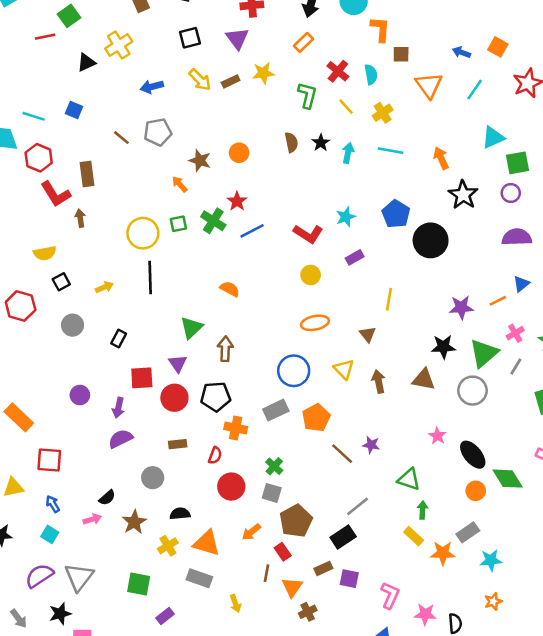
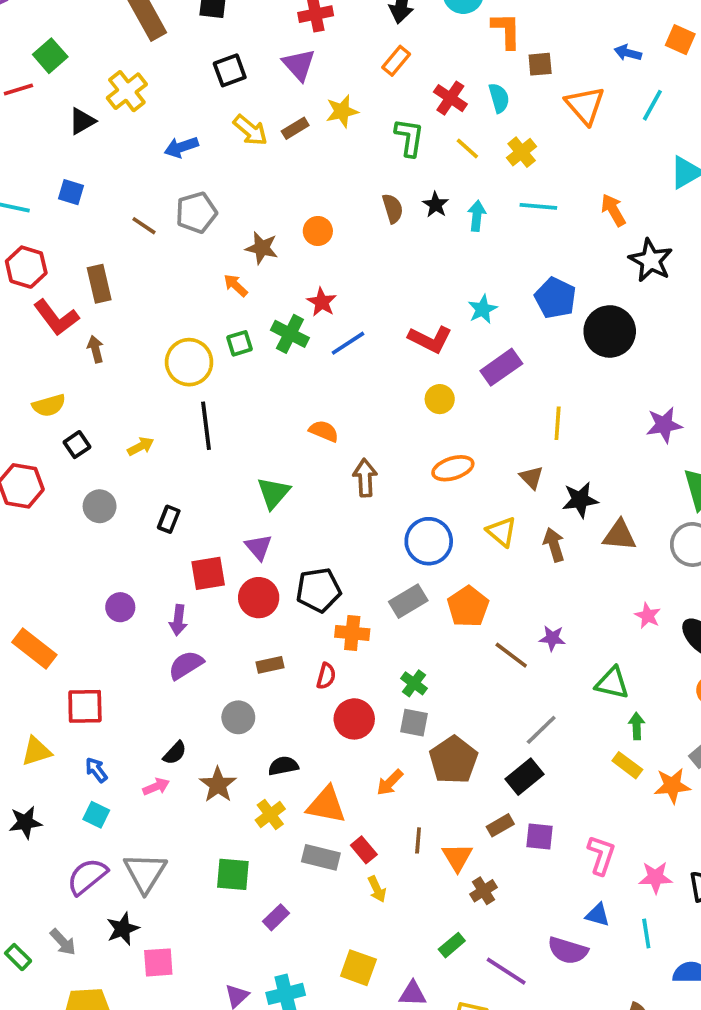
purple rectangle: (355, 257) -> (501, 367), size x1.5
black star: (443, 347) -> (580, 500), moved
brown arrow: (225, 349) -> (365, 478), moved
red rectangle: (283, 552) -> (364, 850), moved

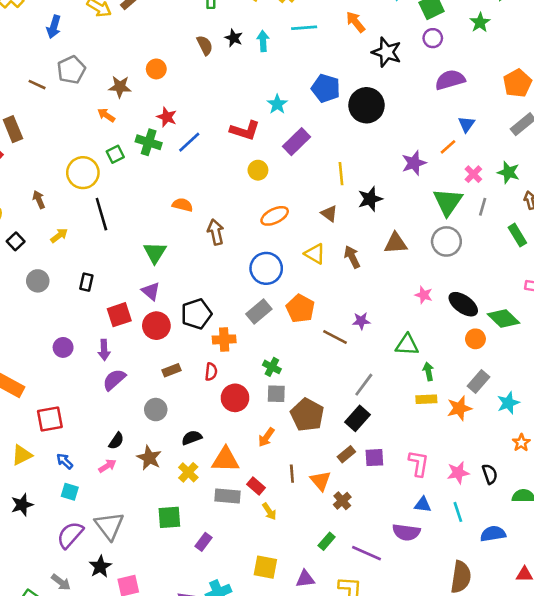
blue arrow: (181, 147) -> (54, 27), turned -45
brown arrow: (96, 349) -> (39, 200), moved
black star: (580, 500) -> (370, 199), moved
yellow rectangle: (627, 765) -> (426, 399), turned -30

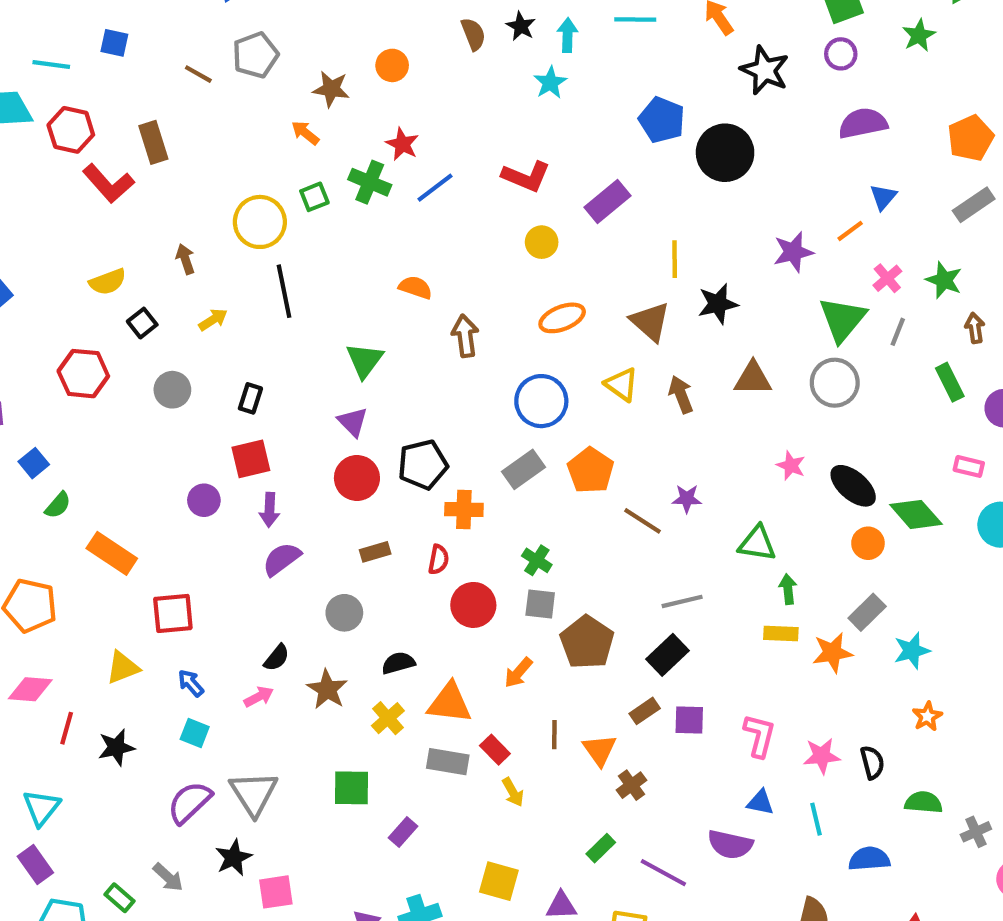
cyan star: (277, 104) -> (550, 83), moved
brown triangle: (329, 214) -> (650, 322), size x1.5
red square: (119, 315) -> (251, 459), moved
gray line: (364, 385) -> (682, 601), turned 35

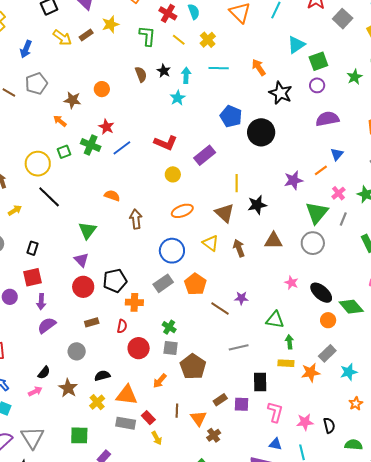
black line: (284, 291) -> (49, 197), turned -35
black rectangle: (667, 655) -> (260, 382), moved, turned -48

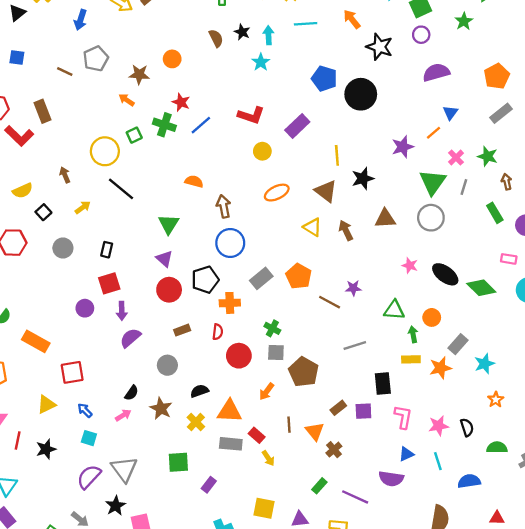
blue circle: (172, 251) -> (230, 243), moved
orange circle: (328, 320) -> (432, 317), moved
blue triangle: (275, 444) -> (406, 454), turned -32

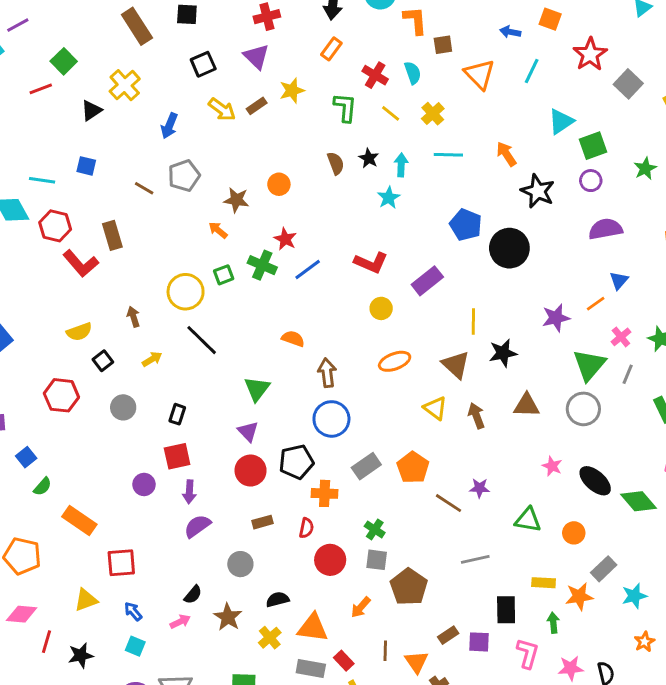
green arrow: (413, 334) -> (553, 623), moved

